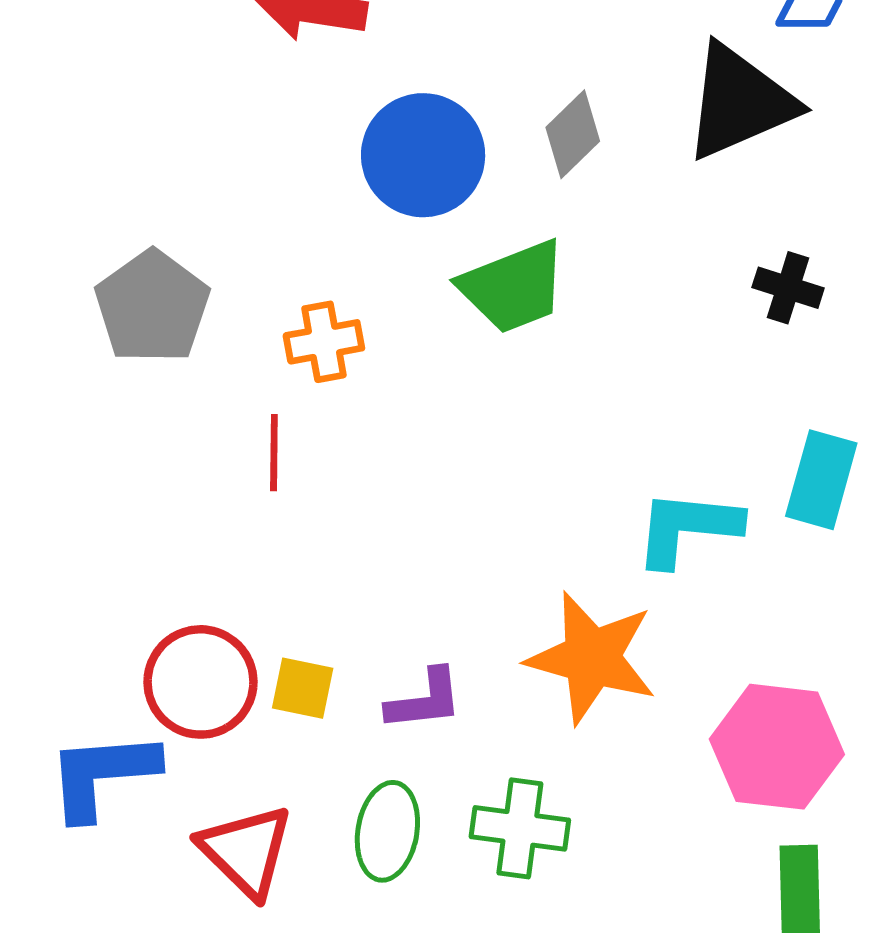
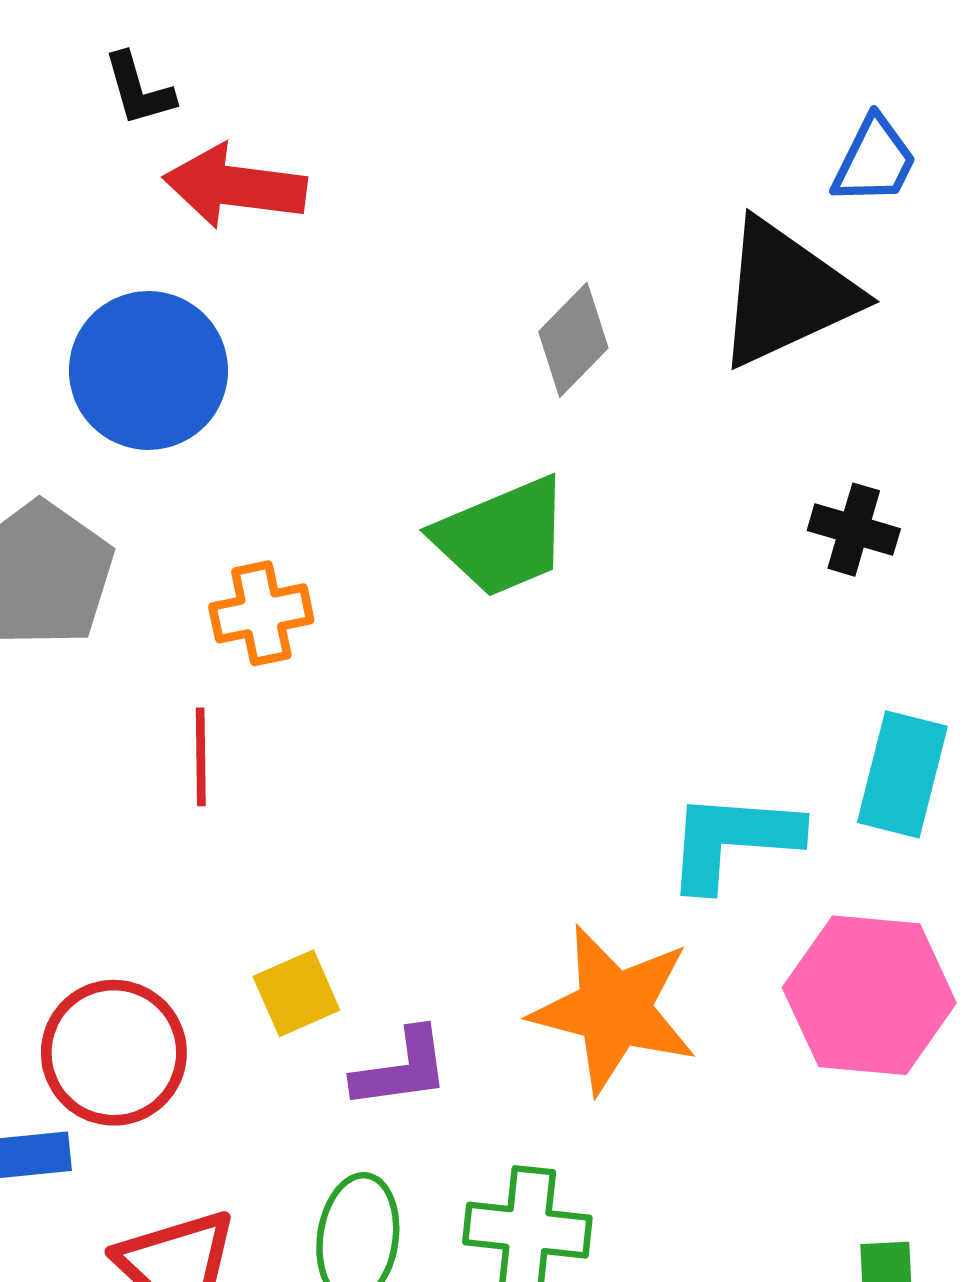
blue circle: (423, 155) -> (148, 370), moved
yellow square: (303, 688) -> (296, 993), moved, turned -34
pink hexagon: (777, 747) -> (869, 995), moved

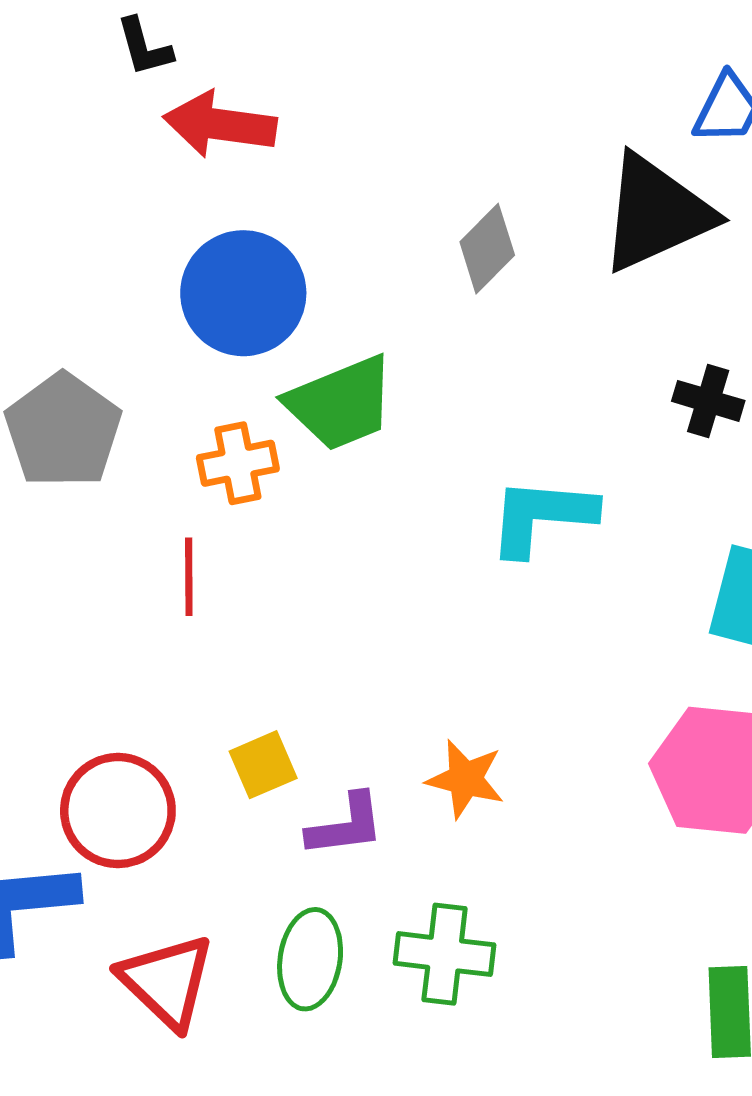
blue circle: (148, 370) -> (243, 293), moved
green trapezoid: (502, 537) -> (341, 403), moved
cyan L-shape: (733, 840) -> (542, 516), moved
orange star: (614, 1009) -> (465, 779), moved, size x0.6

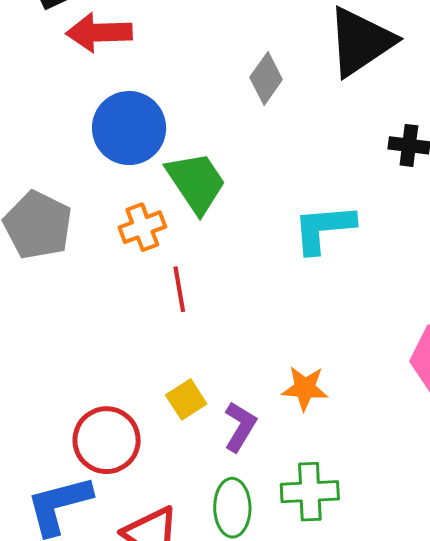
green trapezoid: (341, 403) -> (196, 182), turned -92
red line: (189, 577) -> (179, 289), moved
purple L-shape: (346, 825) -> (240, 427), turned -42

